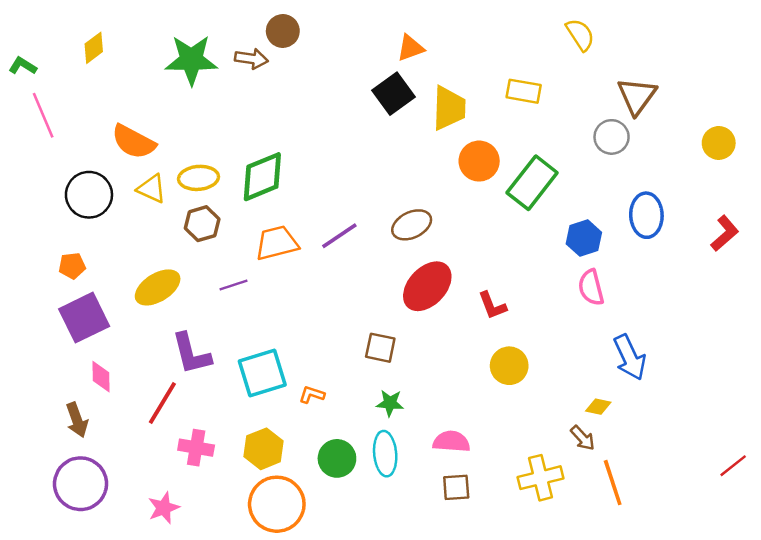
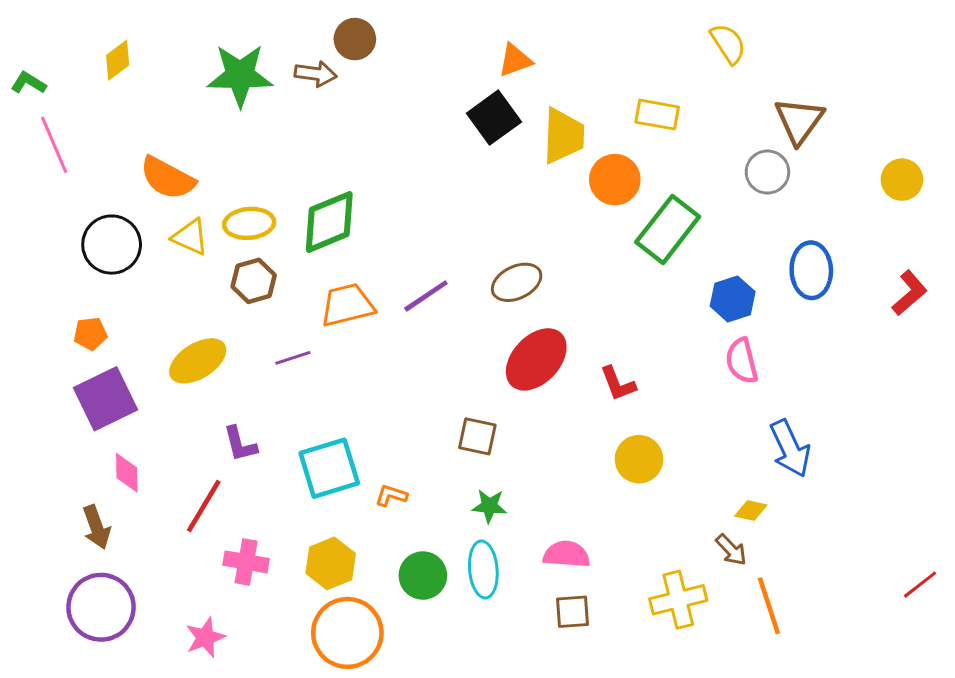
orange circle: (479, 161) -> (615, 180), moved
purple L-shape: (191, 354) -> (240, 444), size x0.7

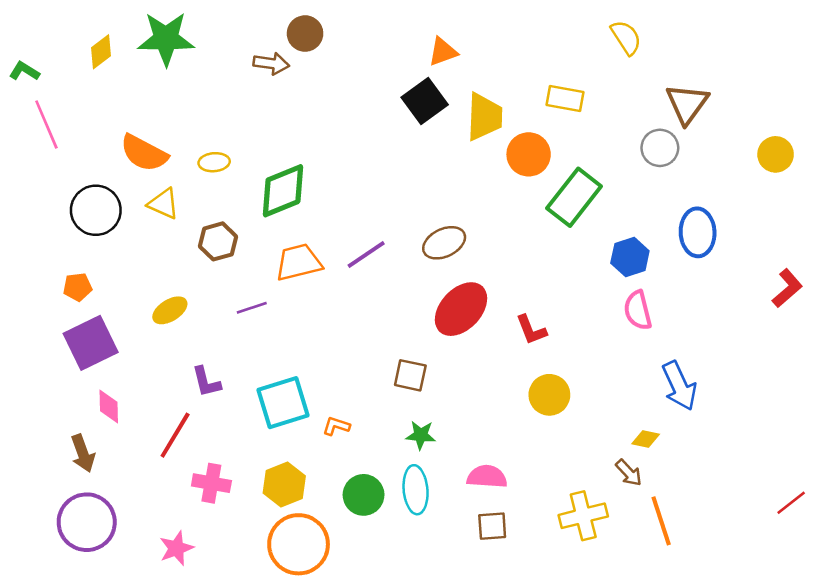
green star: (240, 75) -> (166, 39), moved
yellow ellipse: (249, 223) -> (214, 162), moved, size x0.7
red L-shape: (909, 293) -> (787, 288), moved
yellow ellipse: (198, 361) -> (170, 310), size x0.7

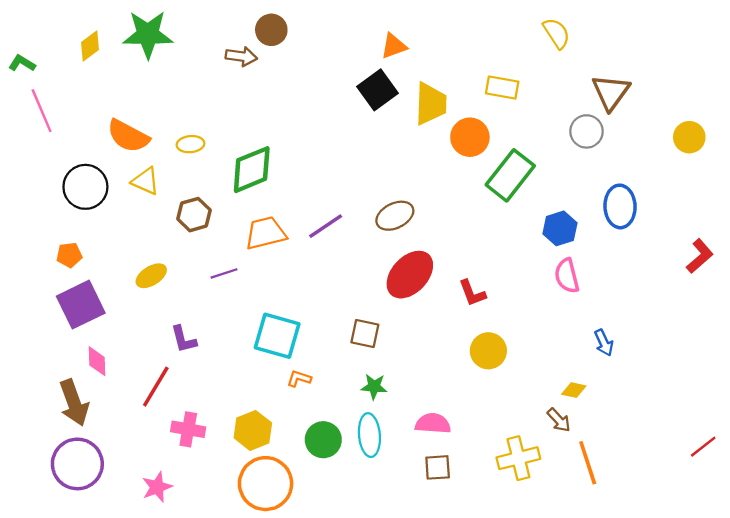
blue arrow: (679, 386) -> (604, 343), size x0.6
cyan square: (283, 403) -> (277, 336), moved, turned 33
brown arrow: (83, 453) -> (74, 403), size x1.4

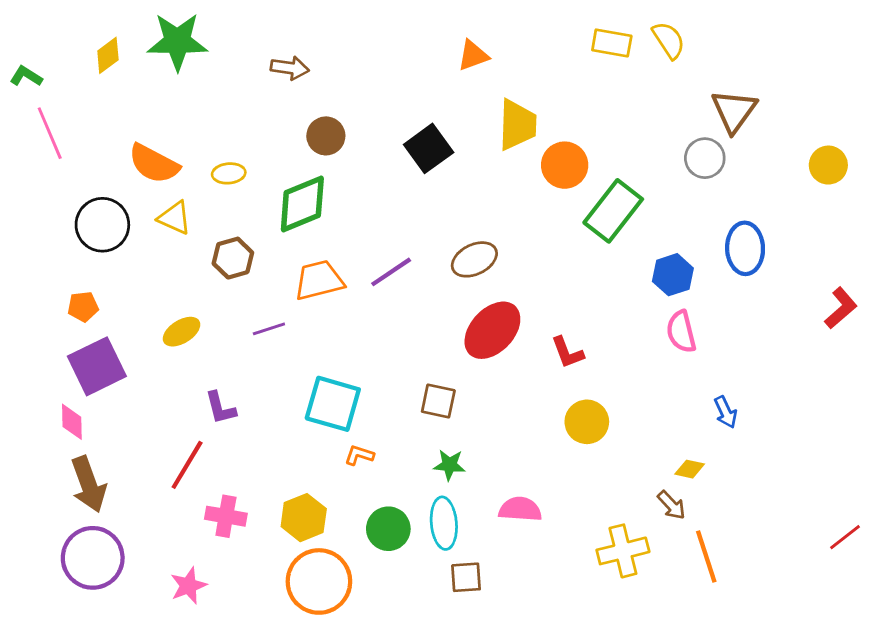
brown circle: (271, 30) -> (326, 136), moved
yellow rectangle: (502, 88) -> (612, 43), moved
black square: (378, 90) -> (429, 148), moved
pink diamond: (97, 361) -> (72, 422), moved
brown square: (438, 467) -> (466, 577), moved

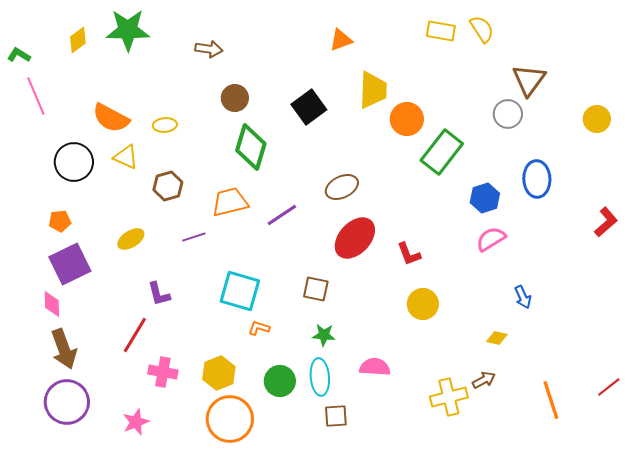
green diamond: (302, 204) -> (251, 147), moved, turned -51
purple line: (391, 272) -> (282, 215), moved
pink semicircle: (681, 332) -> (491, 239), turned 72
brown arrow: (671, 505) -> (484, 380), moved, turned -75
orange line: (706, 556) -> (551, 400), moved

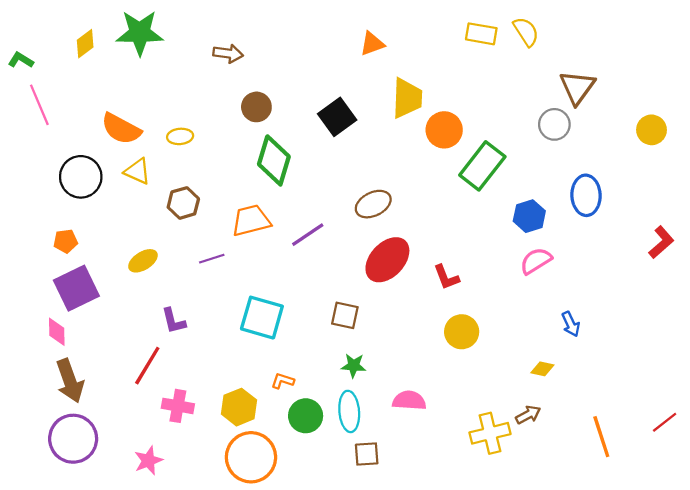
orange L-shape: (259, 328) -> (283, 381), moved

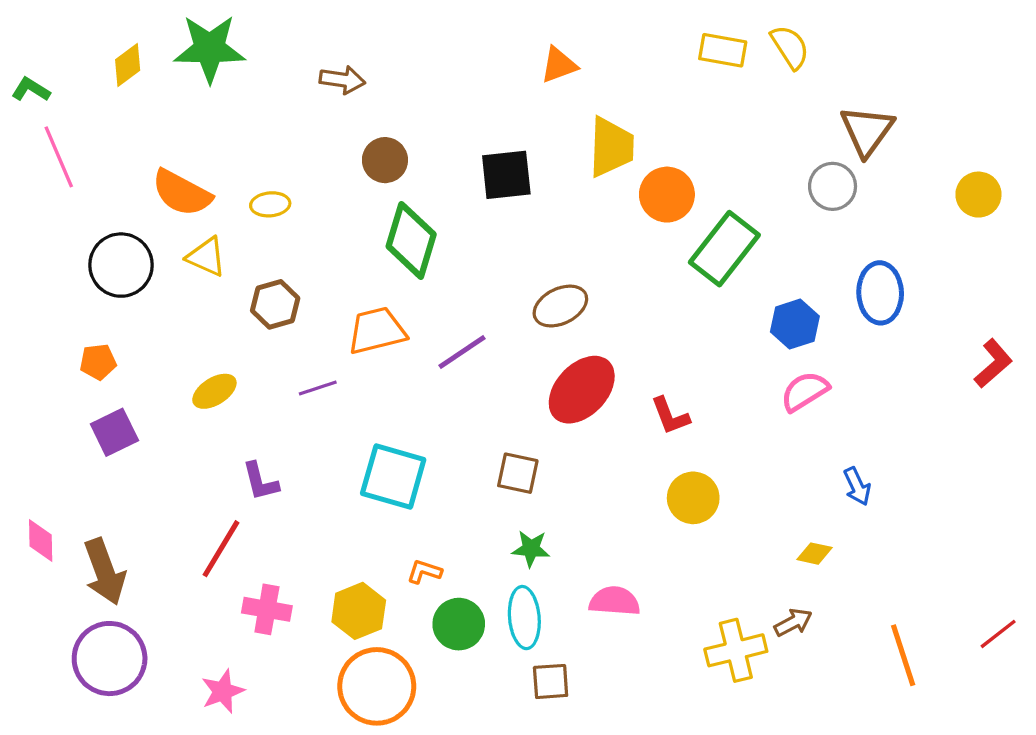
black square: (337, 117) -> (506, 175), turned 30
purple square: (76, 288) -> (114, 432), size x0.7
pink diamond: (57, 332) -> (41, 540), moved

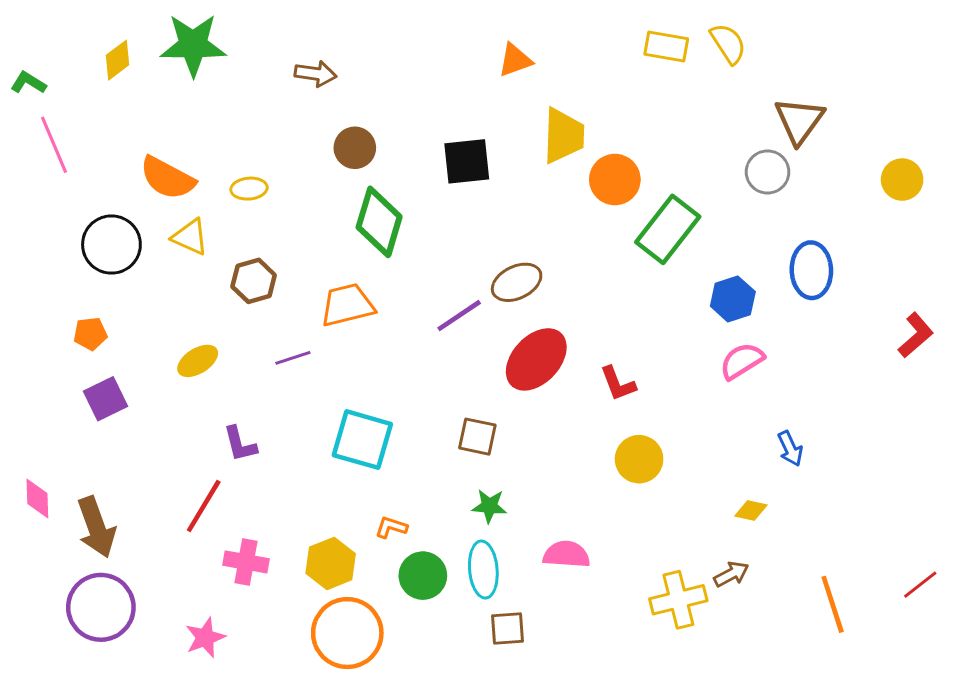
purple line: (462, 352) -> (459, 316), moved

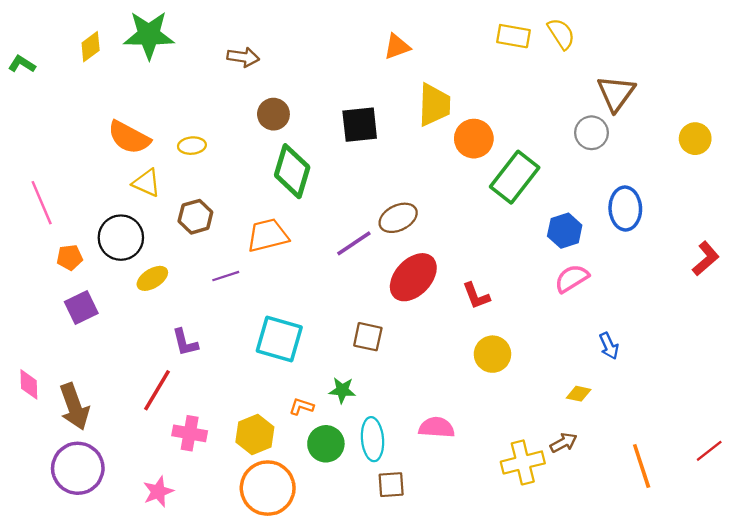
pink line: (54, 145) -> (42, 203), moved
black circle: (111, 245) -> (121, 238), moved
green star: (489, 506) -> (342, 390), moved

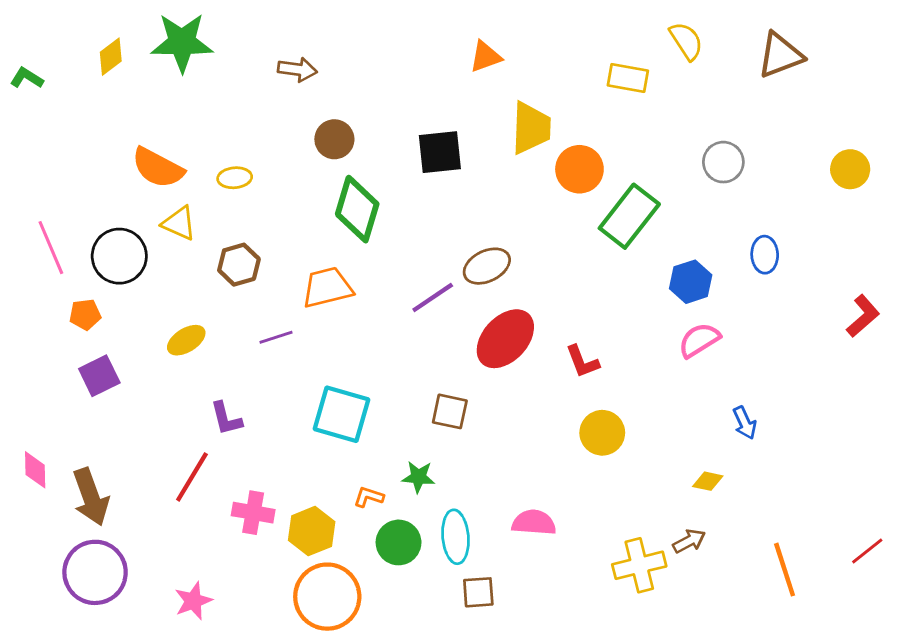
yellow rectangle: (513, 36) -> (628, 78), moved
brown triangle: (616, 93) -> (780, 55), moved, turned 33
blue ellipse: (625, 208) -> (765, 255), size x0.7
black circle: (121, 238) -> (119, 256), moved
pink cross: (190, 433) -> (253, 513), moved

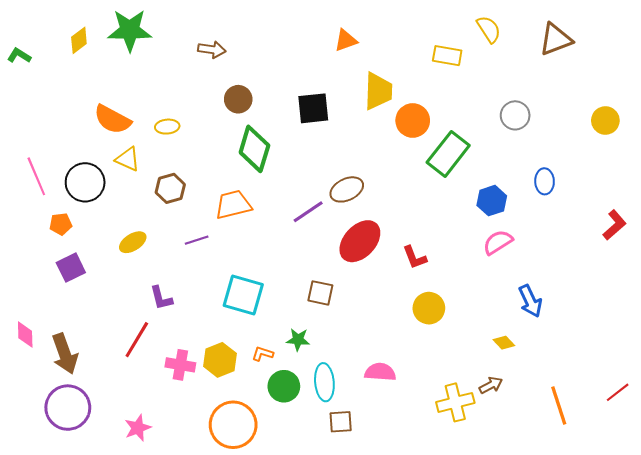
blue arrow: (745, 423) -> (530, 301), size x1.4
yellow diamond: (708, 481) -> (504, 343), turned 35
yellow hexagon: (312, 531) -> (220, 360), moved

